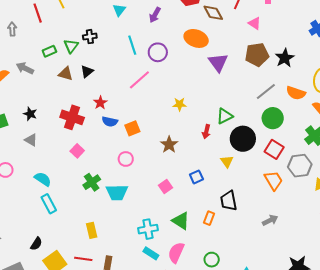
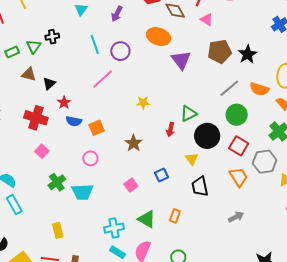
pink triangle: (255, 23) -> (207, 20), moved
black triangle: (87, 71) -> (49, 84), moved
black trapezoid: (229, 201) -> (200, 187), moved

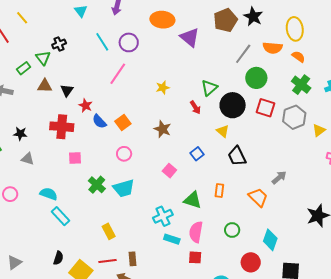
blue semicircle: (74, 121) -> (99, 121), turned 49
red arrow: (170, 129) -> (195, 107), turned -32
pink square: (42, 151) -> (75, 158), turned -32
orange trapezoid: (239, 177) -> (258, 197), moved

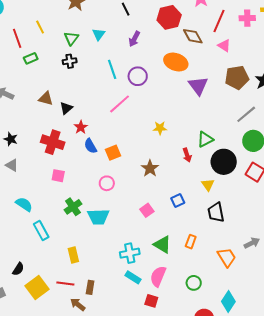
green triangle: (43, 58) -> (71, 38), moved
green rectangle: (24, 68) -> (31, 58), moved
cyan rectangle: (60, 216) -> (41, 231), moved

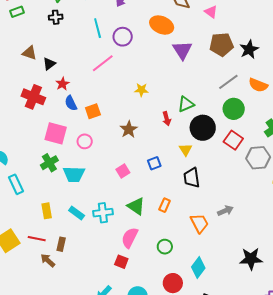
pink square: (58, 176) -> (56, 133), moved, size x1.6
cyan rectangle: (133, 277) -> (77, 213), moved

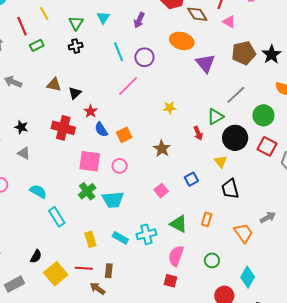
gray line: (228, 82) -> (236, 95), moved

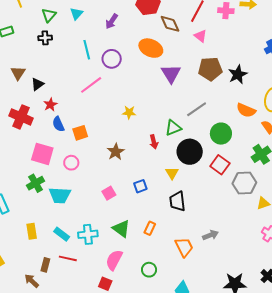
brown triangle: (54, 85) -> (18, 73), turned 42
red line: (84, 268) -> (68, 258), moved

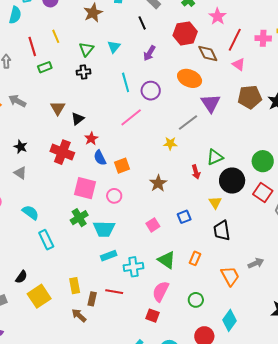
gray line: (197, 109) -> (188, 123), moved
yellow rectangle: (32, 231) -> (75, 286), moved
cyan rectangle: (62, 234) -> (109, 256), moved, turned -56

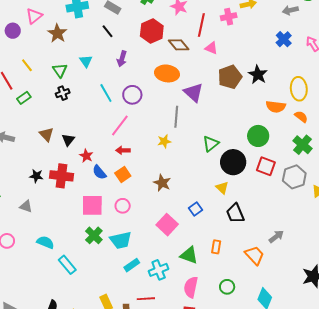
gray line: (188, 123) -> (176, 117), turned -35
black star: (21, 147) -> (36, 176), moved
red arrow: (196, 172) -> (123, 150), moved, turned 120
pink square: (153, 225) -> (167, 225), size x1.5

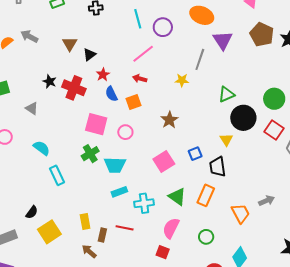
brown pentagon: (230, 77) -> (262, 34), turned 30
black trapezoid: (235, 213) -> (218, 167), moved
orange rectangle: (216, 247) -> (206, 195), size x1.5

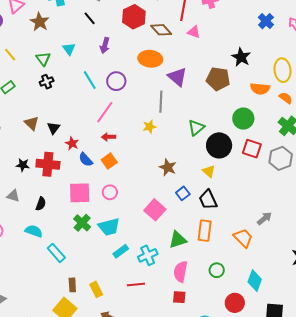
brown pentagon: (262, 34) -> (218, 79), moved
brown star: (169, 120) -> (168, 167), moved
green triangle: (177, 197) -> (178, 240), turned -36
black semicircle: (32, 212) -> (41, 204), moved
brown rectangle: (102, 235) -> (72, 285), moved

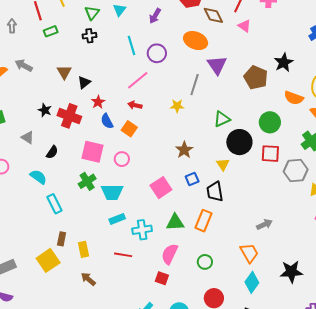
red square: (252, 149) -> (270, 154), turned -30
orange square: (109, 161) -> (129, 129), turned -35
orange trapezoid: (243, 238) -> (249, 253), moved
cyan diamond: (255, 281) -> (252, 282), moved

